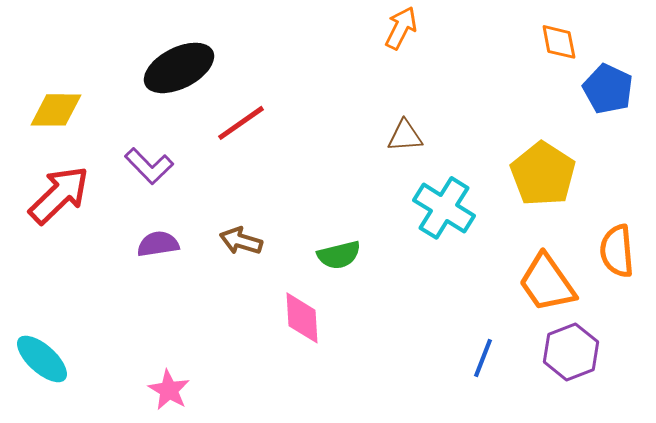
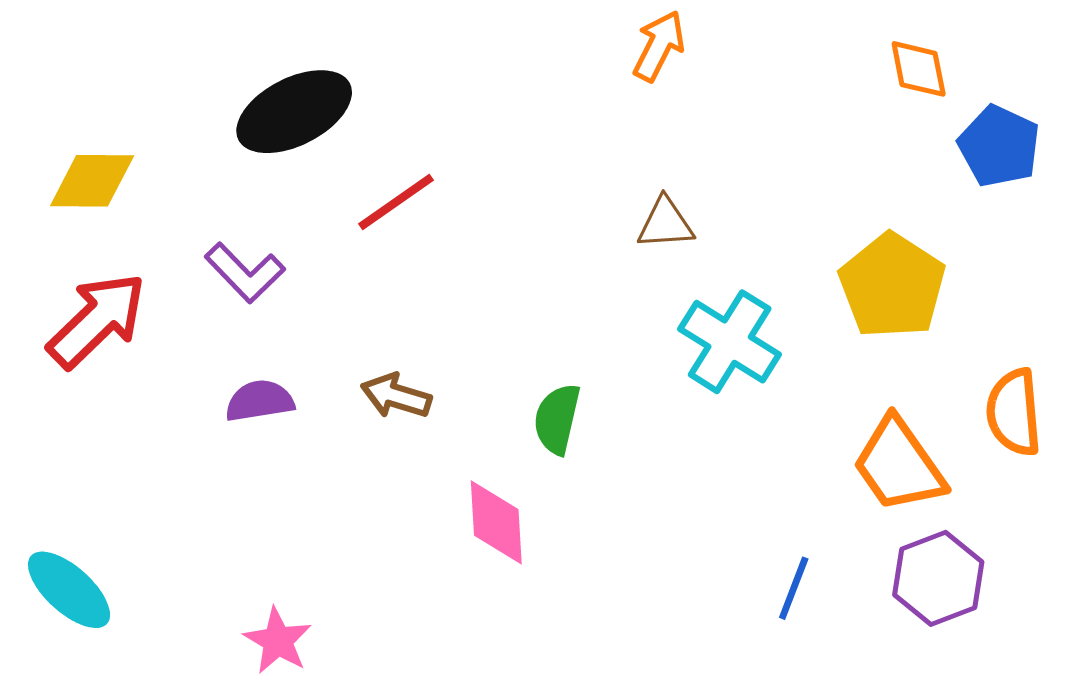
green semicircle: (339, 255) -> (557, 419), turned 117

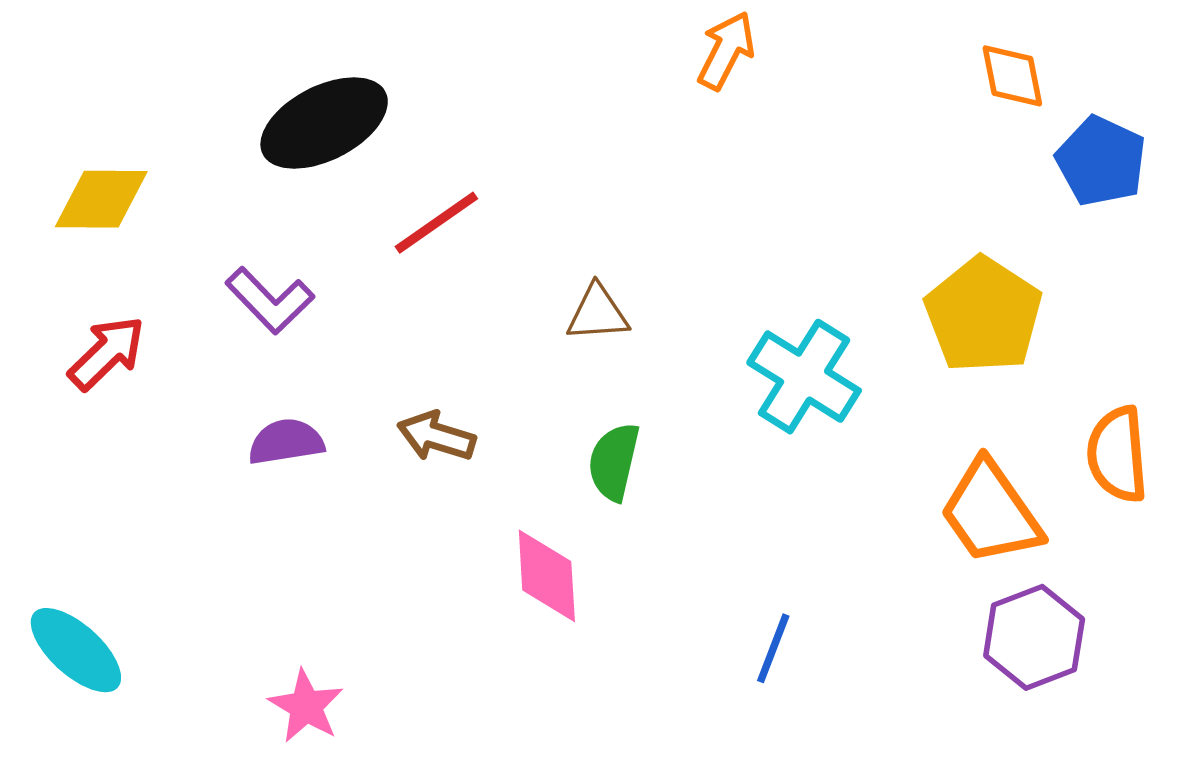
brown triangle: (665, 223) -> (598, 313), moved
red arrow: (97, 320) -> (107, 353), size x0.7
blue line: (794, 588) -> (773, 648), moved

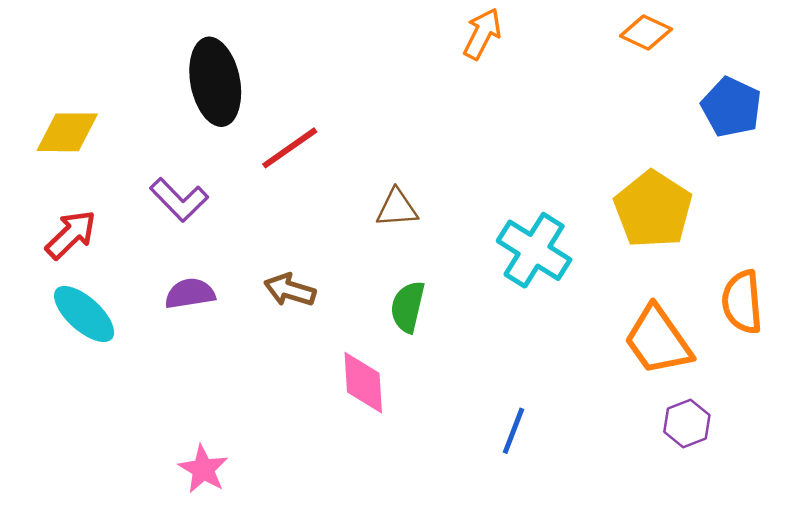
orange diamond: (1012, 76) -> (646, 32), moved, turned -54
black ellipse: (324, 123) -> (215, 82), turned -74
purple hexagon: (1034, 637) -> (687, 423), size x0.7
cyan ellipse: (76, 650) -> (84, 314), moved

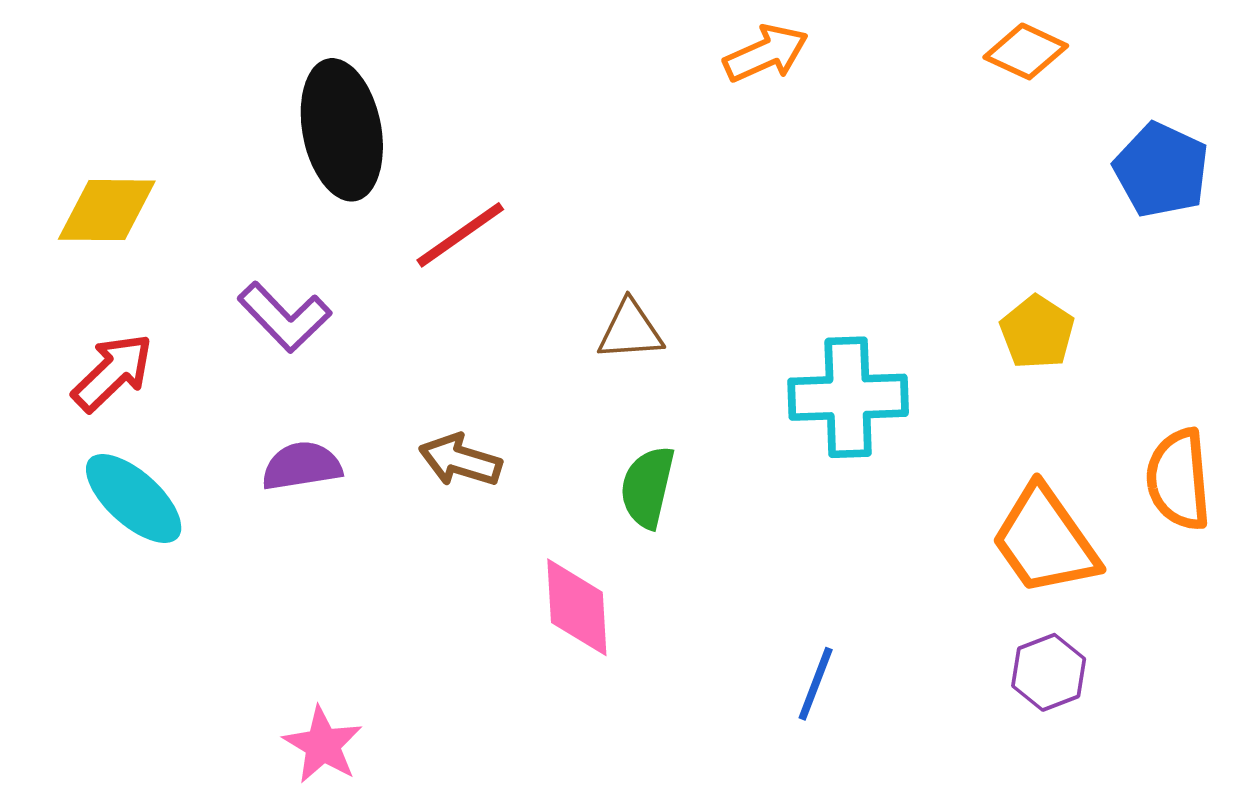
orange arrow: (482, 34) -> (766, 53), turned 39
yellow pentagon: (653, 209) -> (1037, 332), size x0.6
cyan cross: (534, 250) -> (848, 397), turned -34
purple hexagon: (687, 423) -> (1049, 672), moved

